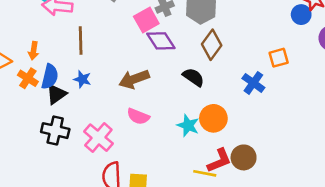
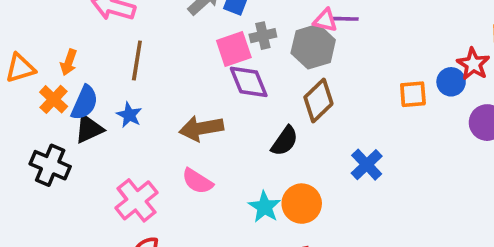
orange square: (279, 58) -> (413, 94), moved
black semicircle: (193, 77) -> (285, 141), turned 80
black cross: (55, 131) -> (50, 165), moved

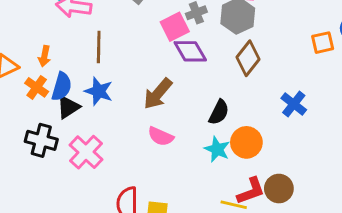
blue star: (129, 115) -> (99, 91), size x1.4
brown arrow: (201, 128) -> (158, 94), turned -32
black semicircle: (285, 141) -> (219, 112), moved
pink cross: (136, 200) -> (86, 152), moved

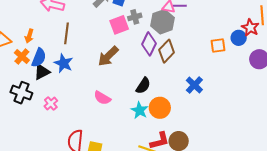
purple diamond: (190, 51) -> (149, 44), moved, turned 50
brown arrow: (158, 94) -> (108, 56), moved
pink cross: (86, 152) -> (51, 104), size x0.6

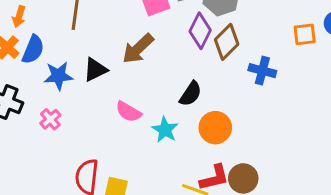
blue star: (64, 63) -> (58, 76), moved, turned -30
black triangle: (42, 72) -> (95, 70), moved
blue cross: (194, 85) -> (262, 71), moved, turned -30
cyan star: (140, 110) -> (165, 130), moved

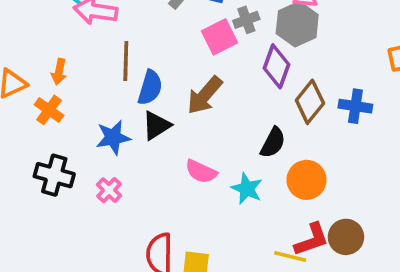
brown diamond: (227, 42) -> (310, 102), moved
blue semicircle: (33, 49) -> (150, 88), moved

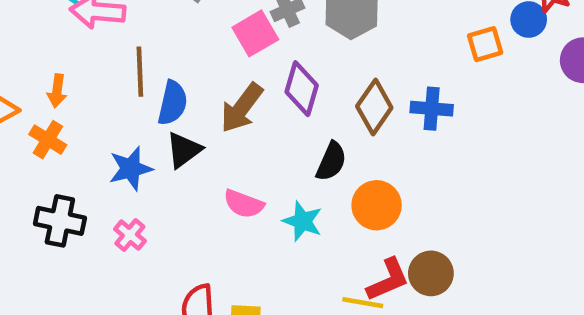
purple diamond: (276, 66) -> (302, 89), moved

